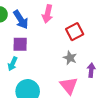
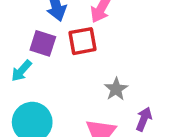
red square: (75, 32) -> (82, 41), moved

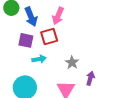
cyan arrow: (21, 71) -> (39, 59), moved, turned -136

